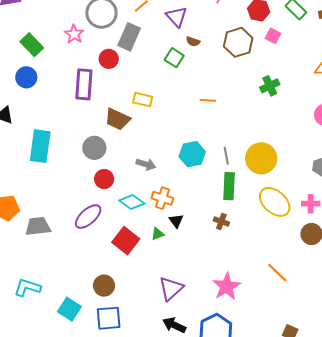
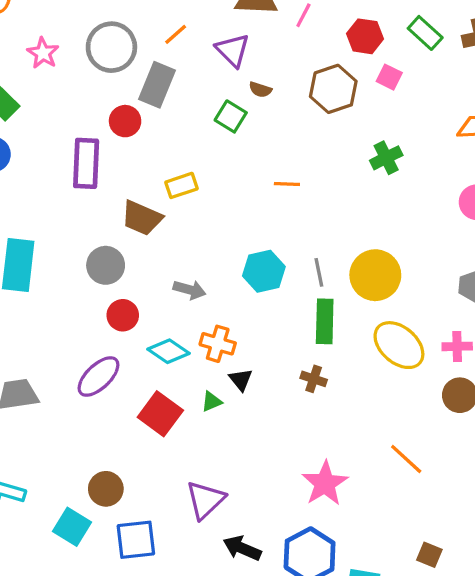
pink star: (74, 34) -> (43, 53), moved
yellow rectangle: (143, 100) -> (182, 185), turned -30
brown circle: (104, 286) -> (106, 489), moved
purple triangle: (171, 289) -> (205, 500), moved

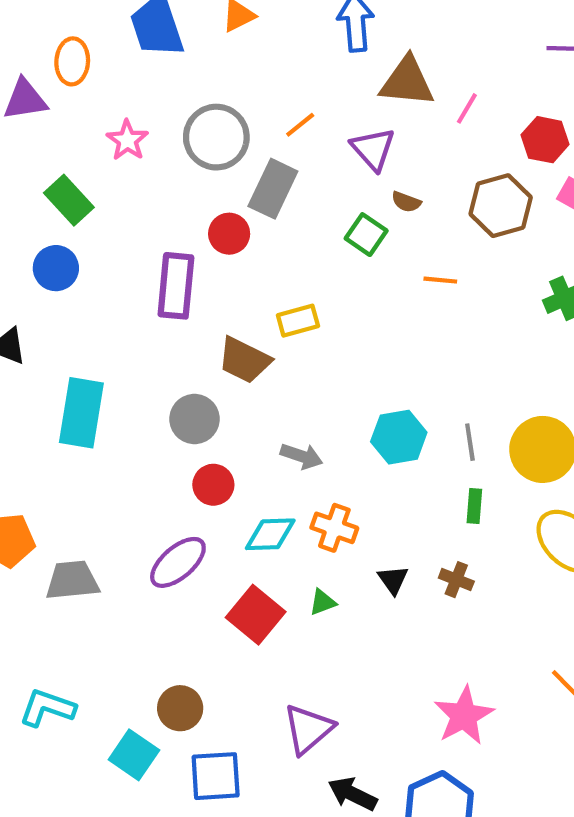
orange line: (287, 184) -> (440, 280), moved
green rectangle: (325, 321) -> (474, 506), size x0.6
cyan diamond: (168, 351) -> (270, 534), turned -39
black triangle: (241, 380) -> (393, 580), moved

